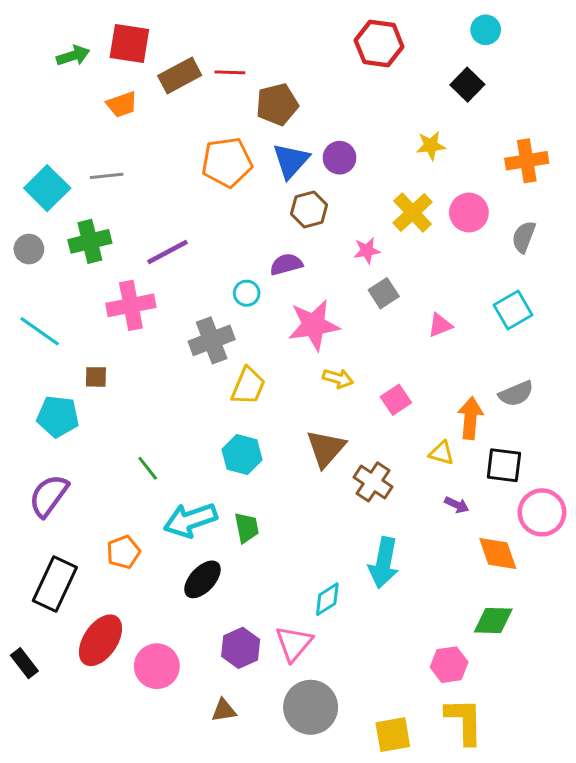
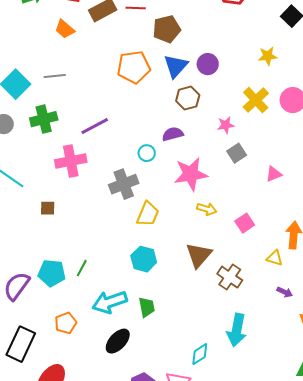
orange trapezoid: (122, 104) -> (65, 29), turned 60
cyan pentagon: (58, 416) -> (52, 273), moved
green line: (148, 468) -> (82, 268), turned 66

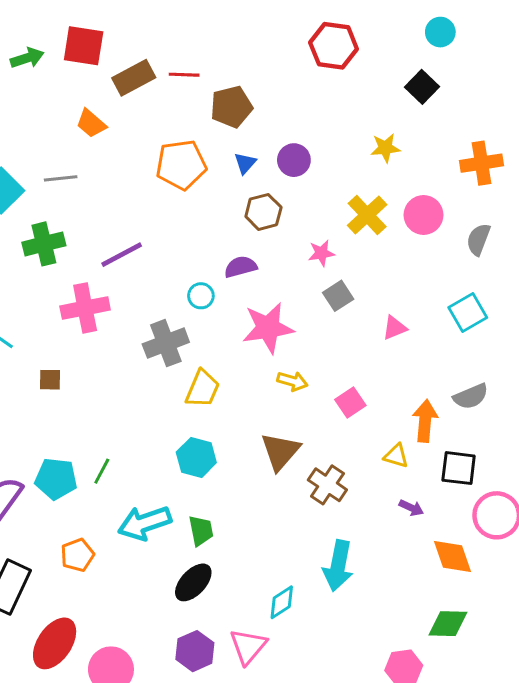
orange trapezoid: (65, 29) -> (91, 123), moved
blue triangle: (176, 66) -> (245, 163), size x0.6
black ellipse: (118, 341) -> (193, 582), moved

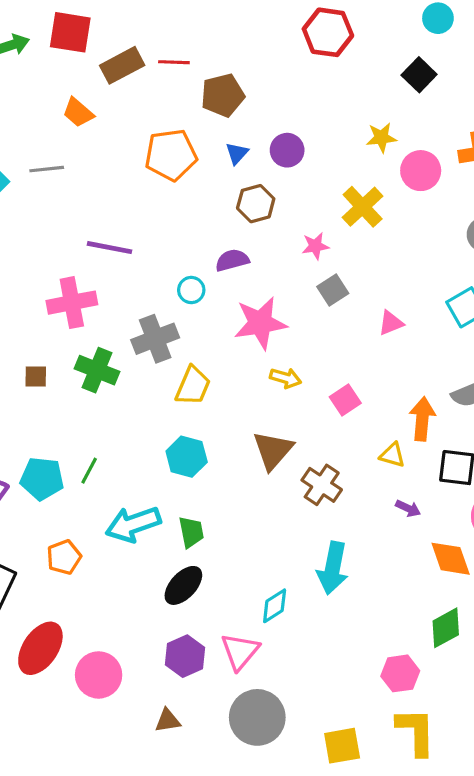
pink circle: (424, 215) -> (421, 171), moved
green cross: (44, 244) -> (97, 370), moved, turned 36
purple line: (122, 255) -> (110, 248), turned 39
green diamond: (448, 624) -> (446, 628), turned -30

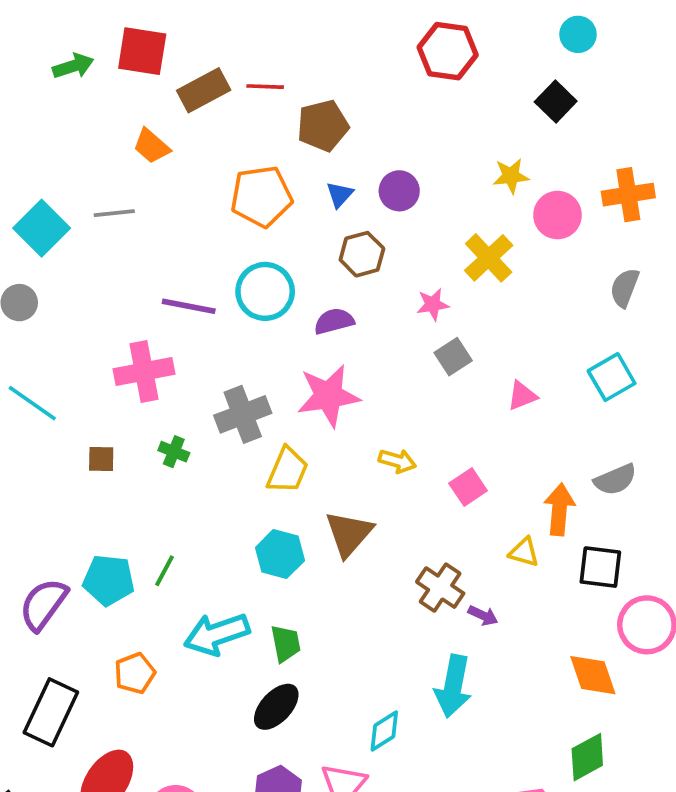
cyan circle: (191, 290) -> (265, 291), moved, size x1.8
pink star: (260, 323) -> (328, 396), moved
green cross: (97, 370) -> (174, 452), size x0.6
brown triangle: (273, 450) -> (349, 534), moved
purple arrow: (408, 508) -> (483, 616), moved

